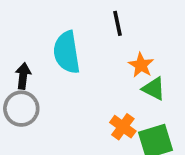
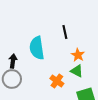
green triangle: (154, 89) -> (77, 71), moved
orange cross: (123, 127) -> (57, 81), moved

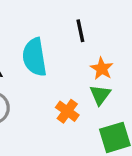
green triangle: (77, 71) -> (100, 95), turned 40

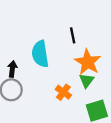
orange star: (102, 69) -> (88, 62), size x1.6

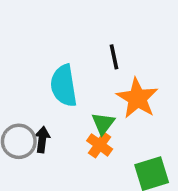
black arrow: (12, 69) -> (42, 140), moved
green triangle: (87, 81) -> (103, 123), moved

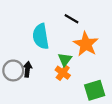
black line: (114, 57) -> (71, 19), turned -48

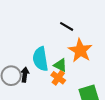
cyan semicircle: (41, 36) -> (40, 59), moved
green triangle: (65, 59) -> (60, 65), turned -40

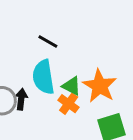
black line: (67, 26) -> (48, 41), moved
orange star: (80, 51) -> (100, 86), moved

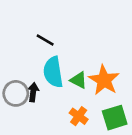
black line: (48, 41) -> (45, 40), moved
orange cross: (69, 104) -> (79, 116), moved

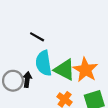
green triangle: (79, 80) -> (65, 70), size x1.5

